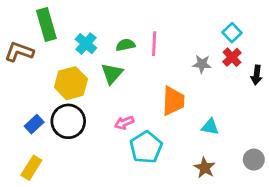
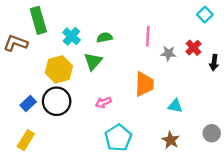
cyan square: (232, 33) -> (205, 15), moved
pink line: (154, 44) -> (148, 36), moved
cyan pentagon: (146, 147) -> (118, 138), moved

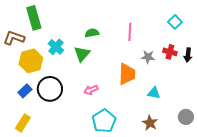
cyan square: (205, 15) -> (175, 22), moved
cyan cross: (71, 36) -> (56, 47), moved
red cross: (193, 48) -> (170, 52), moved, turned -32
gray star: (168, 53) -> (148, 57), moved
yellow hexagon: (59, 69) -> (31, 61), moved

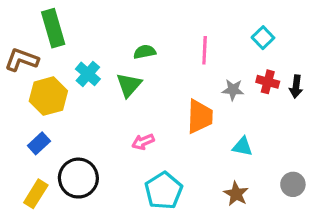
cyan square: (175, 22) -> (263, 38), moved
black circle: (50, 89) -> (78, 178), moved

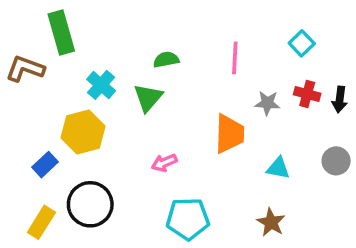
yellow hexagon: (48, 96) -> (83, 132), moved
gray circle: (293, 184) -> (336, 161), moved
cyan pentagon: (164, 191) -> (188, 219), turned 30

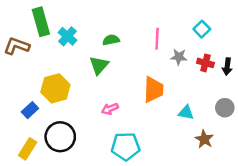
cyan cross: (101, 85) -> (67, 36), moved
gray star: (267, 103) -> (179, 57), moved
brown star: (271, 222) -> (204, 139), moved

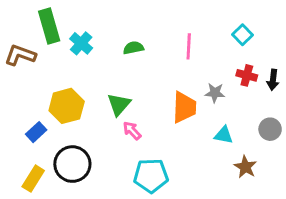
gray star: (179, 57) -> (215, 93), moved
green triangle: (99, 65) -> (119, 104), moved
pink arrow: (110, 109) -> (132, 131), turned 70

